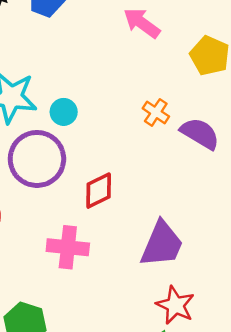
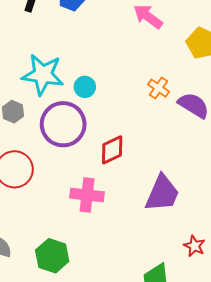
red star: (175, 305) -> (194, 246), moved, size x0.7

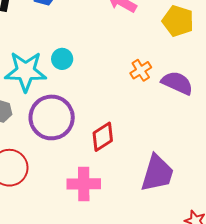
cyan circle: (85, 87) -> (62, 59), moved
orange cross: (159, 88) -> (141, 70), turned 30

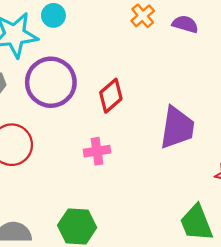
purple semicircle: (177, 83) -> (185, 24), size x0.7
pink cross: (84, 184) -> (97, 151), size x0.7

